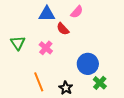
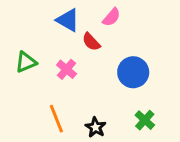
blue triangle: (47, 14) -> (68, 20), turned 30
green triangle: (18, 43) -> (26, 62), turned 42
blue circle: (88, 64) -> (133, 72), moved

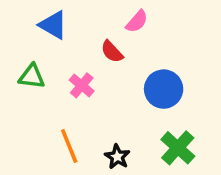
blue triangle: (68, 20) -> (53, 25), moved
green triangle: (26, 62) -> (32, 77), turned 30
green cross: (145, 120) -> (178, 148), size x1.4

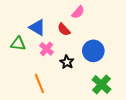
blue triangle: (53, 25) -> (37, 27), moved
black star: (117, 157) -> (67, 62), moved

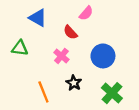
blue triangle: (37, 27) -> (38, 18), moved
pink cross: (47, 49) -> (61, 56), moved
black star: (67, 62) -> (74, 83), moved

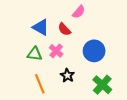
blue triangle: (38, 18) -> (41, 27), moved
green triangle: (20, 48) -> (35, 54), moved

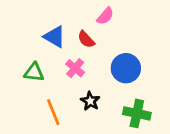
green triangle: (35, 54) -> (34, 72), moved
green cross: (102, 85) -> (137, 113), turned -30

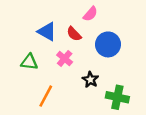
blue circle: (126, 68) -> (108, 44), moved
black star: (90, 101) -> (90, 80), moved
orange line: (53, 112) -> (46, 96), turned 50

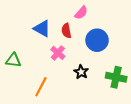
red semicircle: (74, 34) -> (66, 31), turned 32
green triangle: (29, 62) -> (13, 60), moved
green cross: (117, 97) -> (116, 77), moved

